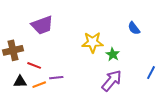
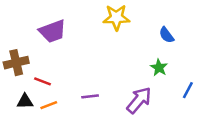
yellow star: (93, 42) -> (116, 17), moved
green star: (113, 54) -> (159, 68), moved
purple line: (56, 78) -> (90, 96), moved

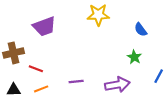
purple arrow: (139, 100) -> (117, 85), turned 40
black triangle: (25, 101) -> (14, 90), moved

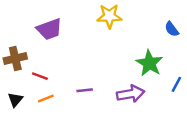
blue semicircle: (141, 30) -> (172, 29), moved
green star: (134, 57) -> (149, 63), size x1.6
black triangle: (14, 90) -> (15, 100), turned -48

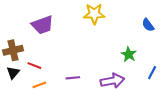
green star: (149, 63) -> (129, 54), size x0.7
black triangle: (15, 100) -> (13, 73), moved

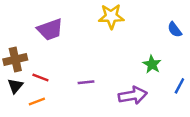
purple line: (73, 78) -> (86, 82), moved
orange line: (39, 85) -> (37, 101), moved

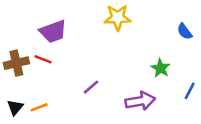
red line: (40, 77) -> (43, 59), moved
purple line: (86, 82) -> (91, 87), turned -35
black triangle: (15, 86) -> (15, 107), moved

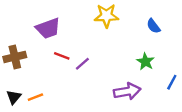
blue semicircle: (185, 31) -> (153, 26), moved
red line: (43, 59) -> (62, 56), moved
purple line: (91, 87) -> (82, 64), moved

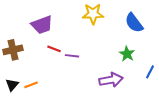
blue semicircle: (153, 26) -> (134, 23), size x1.5
purple line: (82, 64) -> (72, 56), turned 48

